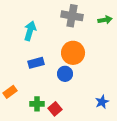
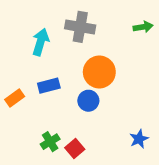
gray cross: (72, 16) -> (80, 27), moved
orange rectangle: (10, 92) -> (15, 98), moved
green cross: (37, 104) -> (50, 142), turned -32

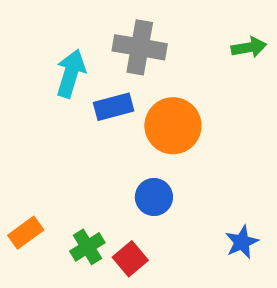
blue rectangle: (49, 86) -> (114, 107), moved
orange rectangle: (15, 98) -> (26, 233), moved
blue circle: (88, 101) -> (154, 197), moved

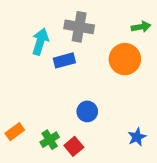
orange circle: (173, 126) -> (125, 59), moved

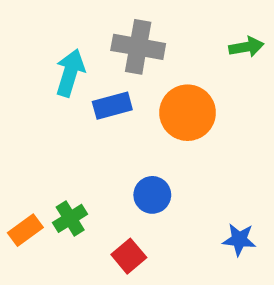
orange circle: (125, 59) -> (188, 113), moved
blue star: (137, 137) -> (239, 240), turned 30
green cross: (50, 140) -> (70, 218), moved

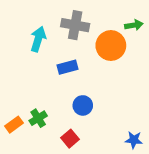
blue rectangle: (112, 106) -> (67, 67), moved
orange circle: (188, 113) -> (111, 46), moved
blue star: (239, 240) -> (134, 140), moved

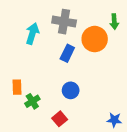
green arrow: (134, 25) -> (114, 22), turned 96
blue rectangle: (67, 67) -> (67, 53), moved, turned -49
orange rectangle: (14, 125) -> (17, 87), moved, turned -56

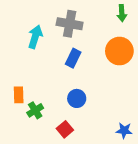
green arrow: (114, 22) -> (122, 13), moved
orange circle: (95, 39) -> (119, 51), moved

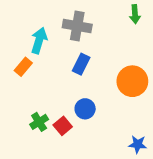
orange circle: (119, 51) -> (132, 81), moved
orange rectangle: (19, 95) -> (23, 67), moved, turned 42
red square: (65, 129) -> (63, 126), moved

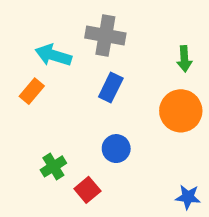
green arrow: (135, 14) -> (184, 59), moved
cyan arrow: (39, 40) -> (53, 55), turned -90
red square: (63, 126) -> (87, 190), moved

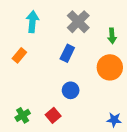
gray cross: (105, 35) -> (78, 22), moved, turned 35
cyan arrow: (53, 55) -> (32, 22), moved, turned 78
green cross: (53, 166) -> (23, 115), moved

